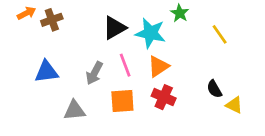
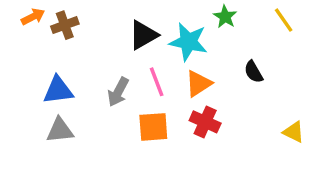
yellow line: (220, 34) -> (284, 20), moved
black semicircle: (214, 89) -> (254, 72), moved
gray triangle: (74, 110) -> (60, 130), moved

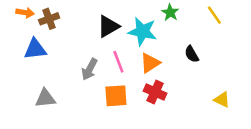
orange arrow: (33, 17) -> (25, 13), turned 36
blue triangle: (58, 90) -> (35, 49), moved

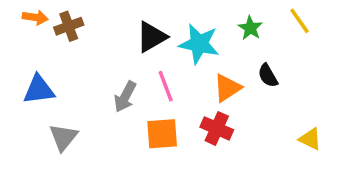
green star: (170, 13) -> (250, 28), moved
blue triangle: (35, 49) -> (39, 90), moved
orange triangle: (150, 63) -> (227, 88), moved
gray triangle: (45, 98) -> (63, 137), turned -45

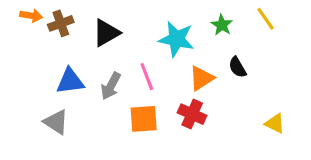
black triangle: (152, 37) -> (106, 33), moved
blue triangle: (39, 90) -> (70, 81), moved
gray triangle: (63, 137) -> (56, 122), turned -36

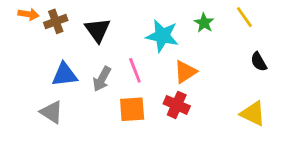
black triangle: (106, 33) -> (98, 30), turned -36
black semicircle: (237, 67) -> (259, 62), moved
yellow triangle: (275, 123) -> (253, 114), size x1.4

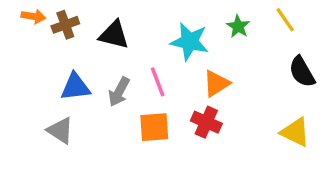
black triangle: (98, 30) -> (114, 35), turned -40
black semicircle: (259, 62) -> (302, 72), size x1.4

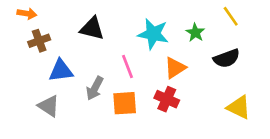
brown cross: (65, 25) -> (39, 41), moved
green star: (238, 26) -> (195, 33), moved
black semicircle: (302, 72) -> (227, 58), moved, turned -80
gray arrow: (119, 92) -> (95, 88), moved

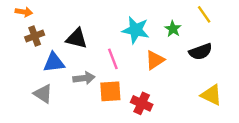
black triangle: (92, 28) -> (77, 38), moved
gray arrow: (95, 88) -> (84, 78), turned -125
red cross: (167, 99) -> (142, 103), moved

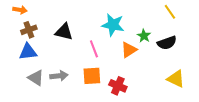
green star: (173, 29) -> (144, 36), moved
blue triangle: (54, 62) -> (28, 52), moved
gray arrow: (84, 78) -> (59, 76), moved

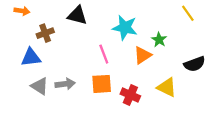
brown cross: (29, 30) -> (45, 33), moved
black triangle: (64, 32) -> (77, 15), moved
black semicircle: (167, 43) -> (194, 64), moved
yellow triangle: (176, 79) -> (167, 87), moved

